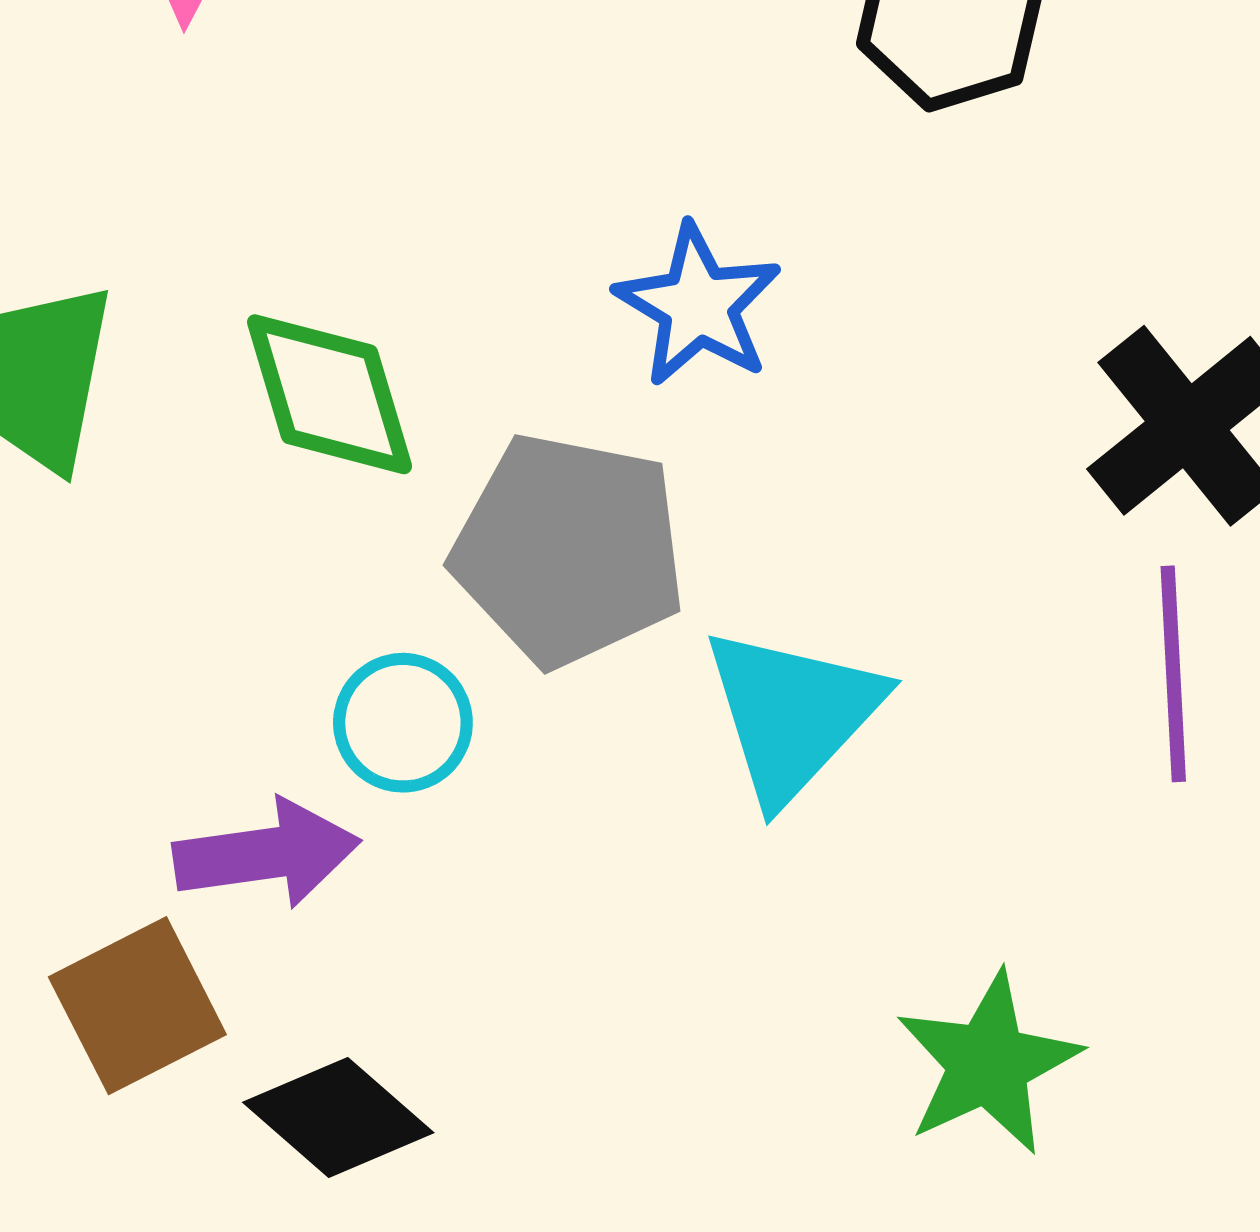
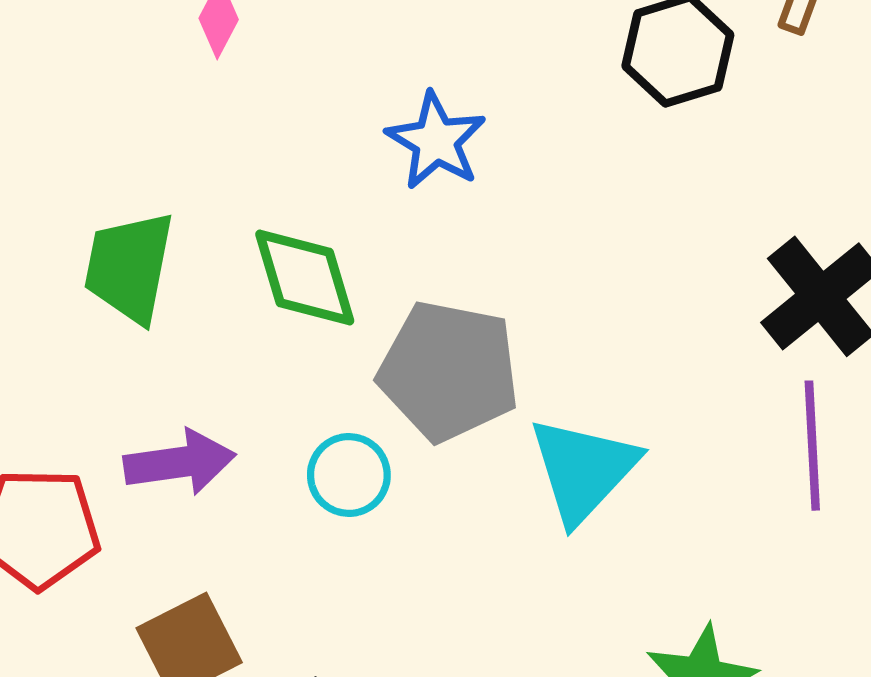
blue star: (698, 305) -> (436, 141), moved
purple arrow: (267, 854) -> (180, 462), moved

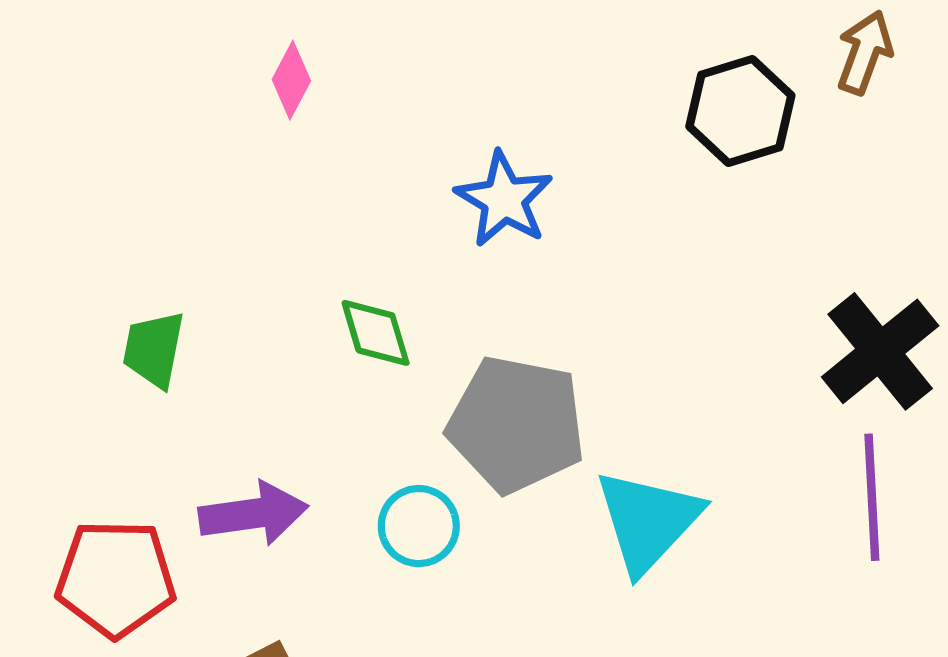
green trapezoid: (129, 267) -> (154, 349), moved, size x0.7
green diamond: (305, 277) -> (376, 333), size x0.7

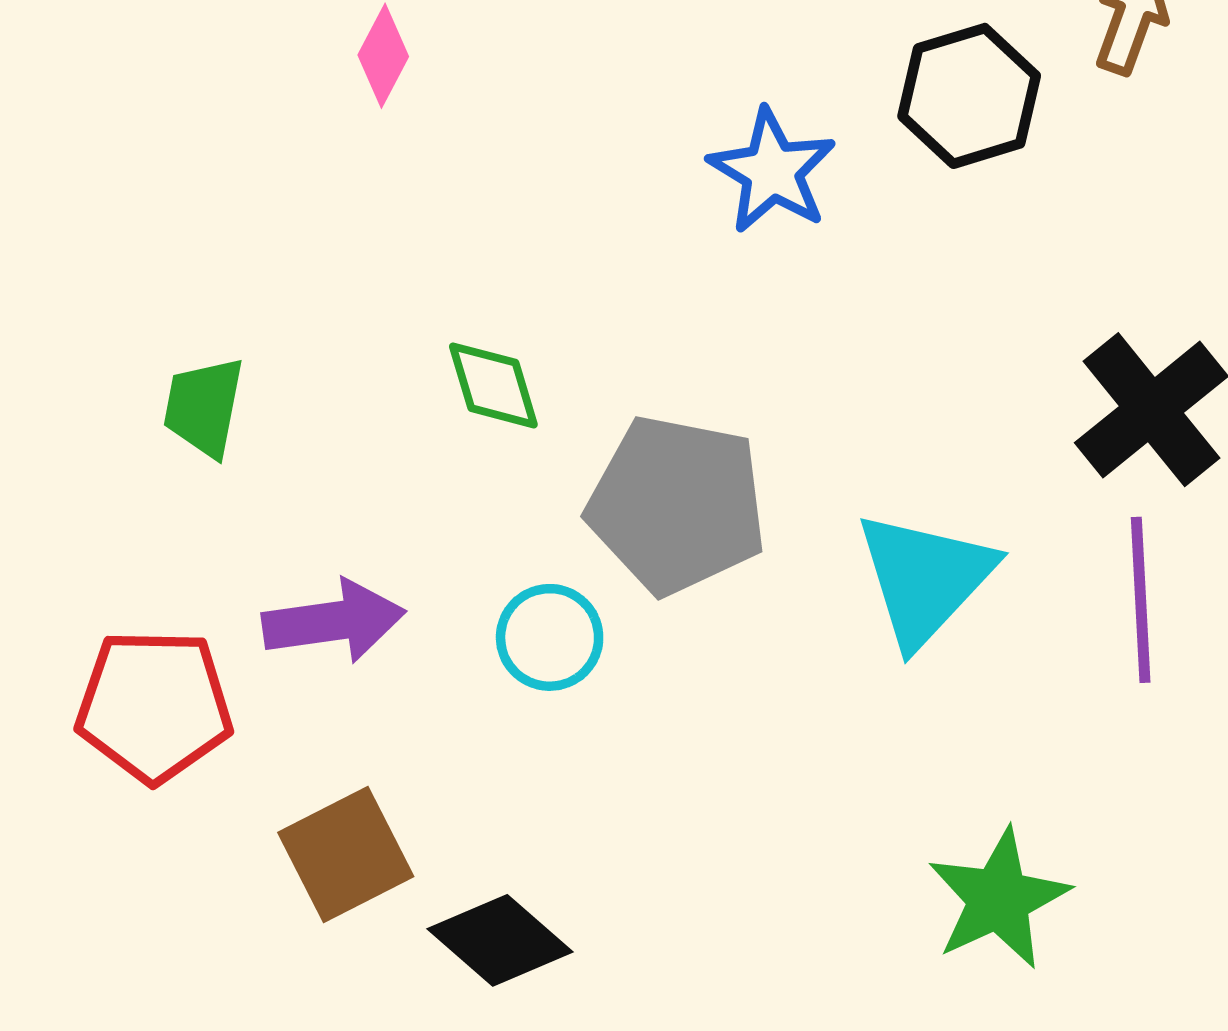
blue star: (504, 199) -> (772, 171), moved
cyan triangle: (648, 521) -> (925, 578), moved

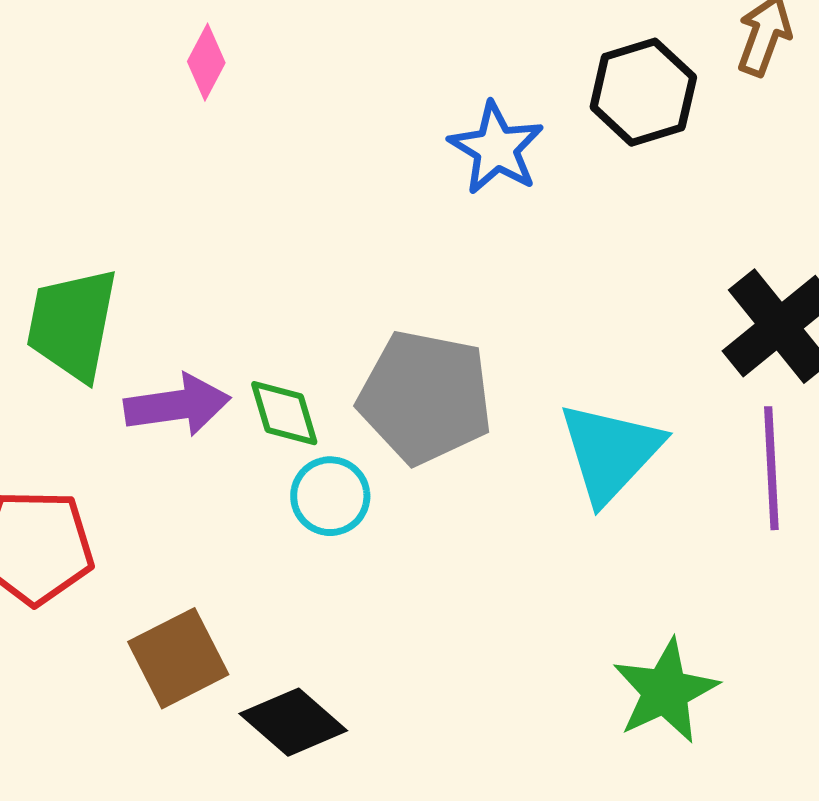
green diamond: (493, 385) -> (284, 413), moved
green trapezoid: (204, 407) -> (72, 324), size x1.5
purple arrow: (334, 621) -> (177, 405), moved

